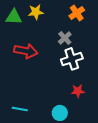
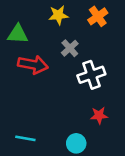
yellow star: (36, 12) -> (58, 15), moved
green triangle: (14, 17) -> (18, 34), moved
gray cross: (65, 38) -> (70, 48), moved

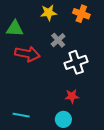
orange cross: (98, 16) -> (81, 14), turned -35
red star: (99, 115) -> (72, 96), moved

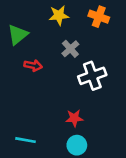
green triangle: (15, 29) -> (18, 35), turned -42
red arrow: (27, 54) -> (33, 65), size x0.6
red star: (72, 96) -> (74, 118), moved

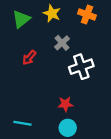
yellow star: (59, 15) -> (52, 13), turned 30
green triangle: (18, 35) -> (21, 19), moved
red arrow: (33, 65) -> (29, 58), turned 119

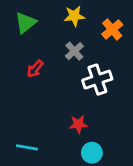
yellow star: (52, 13) -> (74, 16), moved, turned -30
orange cross: (87, 15) -> (112, 29), moved, turned 30
cyan circle: (68, 128) -> (92, 153), moved

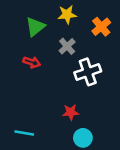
green triangle: (26, 23) -> (35, 27), moved
red arrow: (35, 69) -> (32, 62), turned -112

